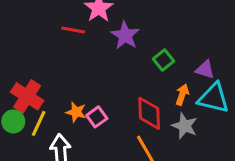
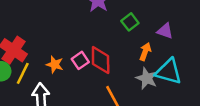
cyan triangle: (213, 98) -> (169, 72), moved
red diamond: (149, 113) -> (101, 60), moved
pink square: (97, 117) -> (80, 60), moved

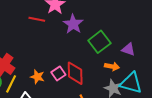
green square: (130, 22) -> (99, 42), size x1.5
orange arrow: (145, 52) -> (112, 66), turned 80

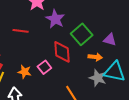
red line: (37, 19) -> (21, 31), moved
red diamond: (75, 73) -> (62, 52), moved

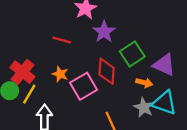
purple triangle: (110, 40) -> (164, 65), size x1.5
pink square: (44, 67) -> (84, 86), size x1.6
orange star: (25, 72) -> (60, 74), moved

